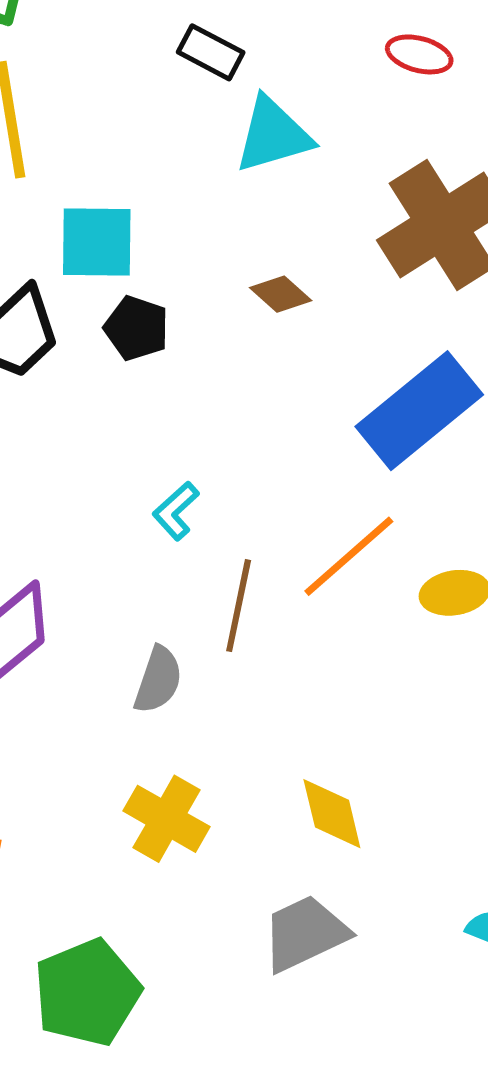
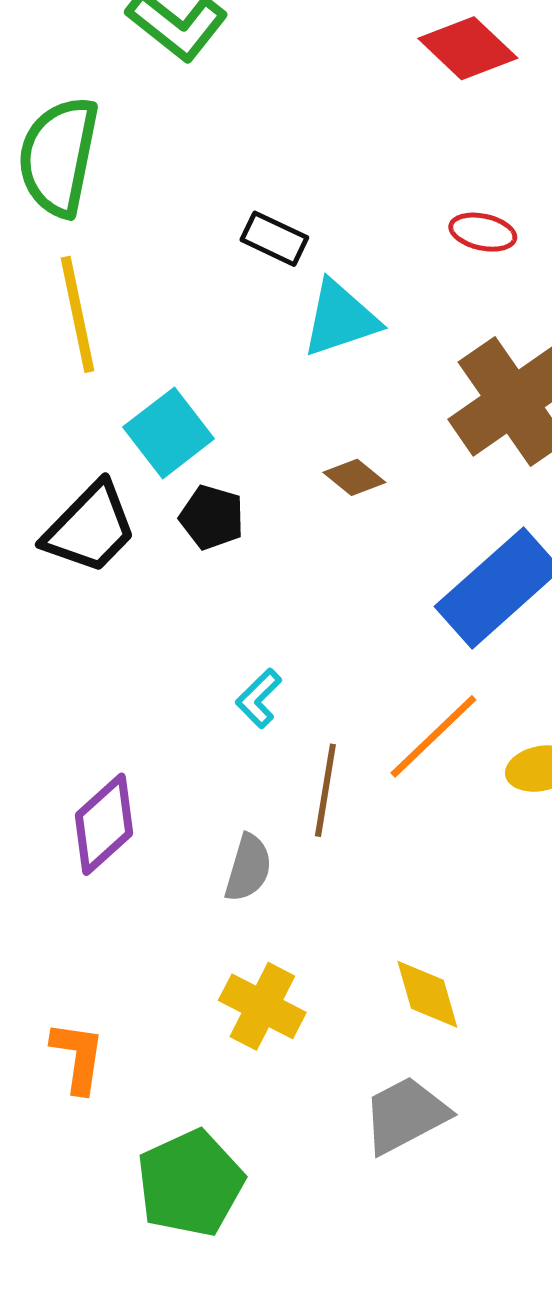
cyan square: (97, 242) -> (169, 433), turned -36

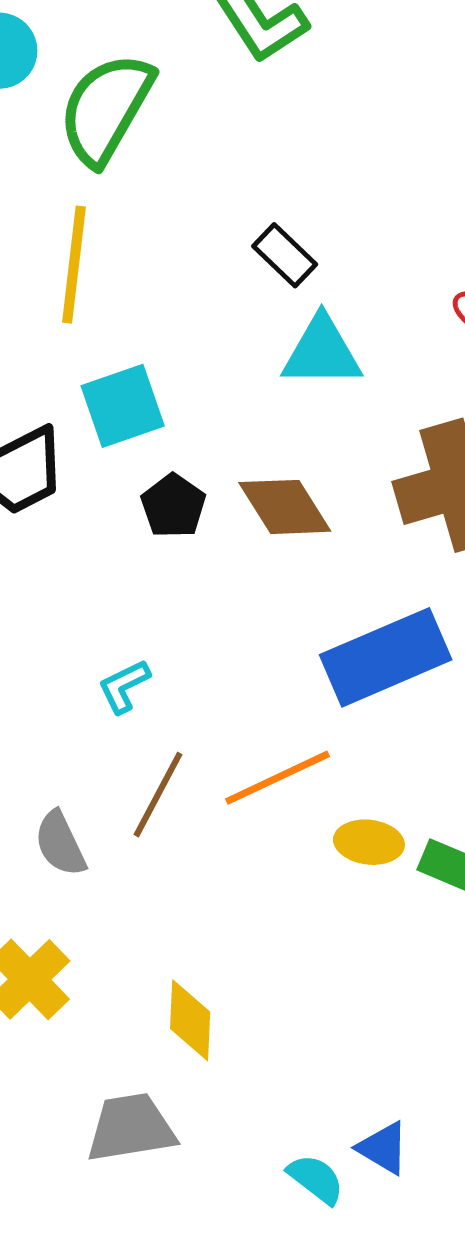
brown diamond: (354, 477) -> (285, 507), size x1.6
black pentagon: (212, 517) -> (173, 506), moved
gray semicircle: (248, 868) -> (60, 844), turned 120

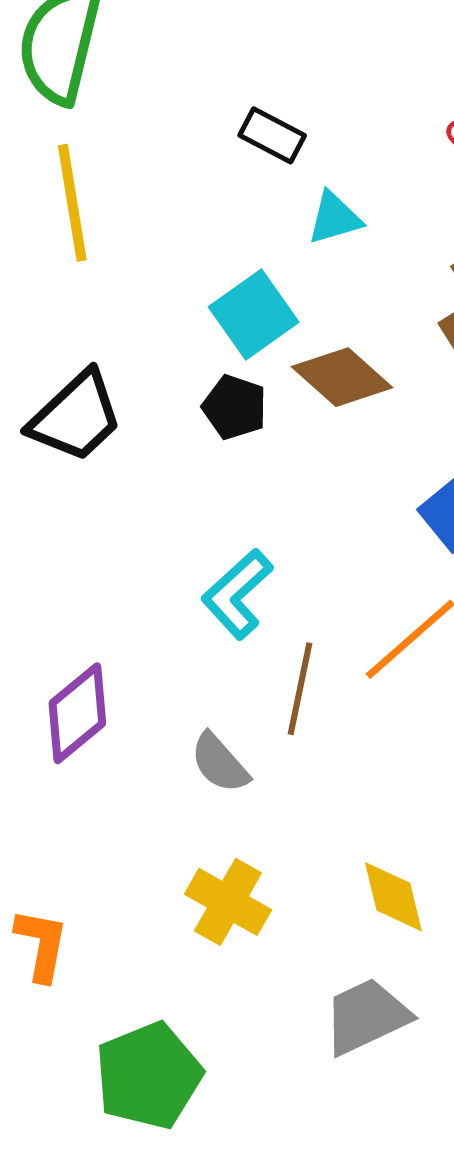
cyan triangle: (322, 352) -> (335, 218), size x0.7
cyan square: (123, 406) -> (254, 315), moved
cyan L-shape: (124, 686) -> (237, 594), size x1.5

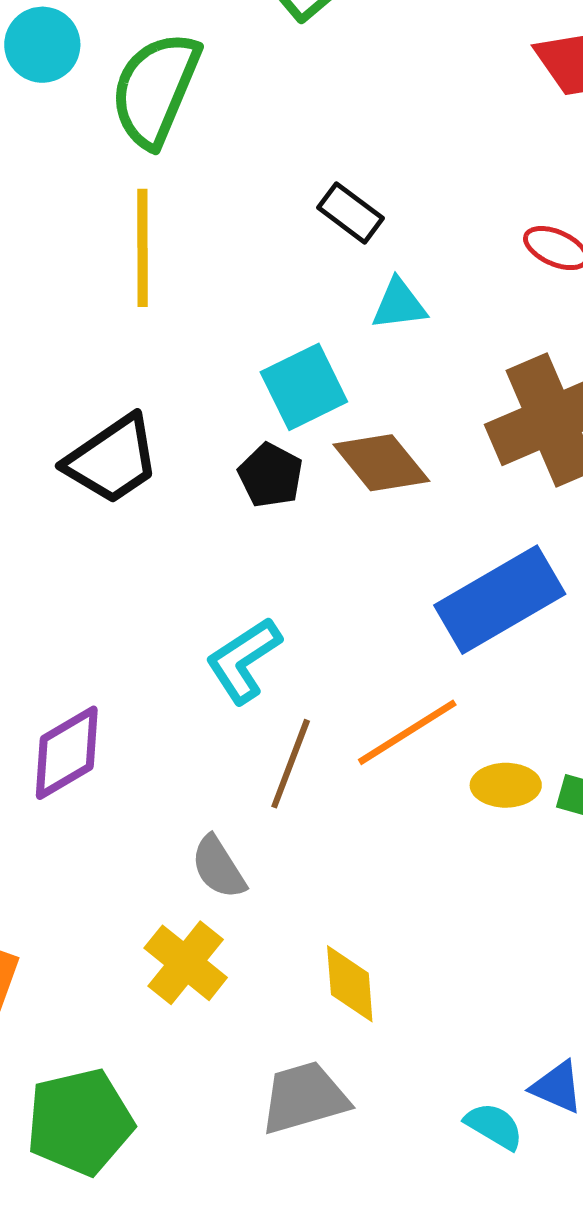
gray semicircle: (220, 763) -> (218, 867), moved

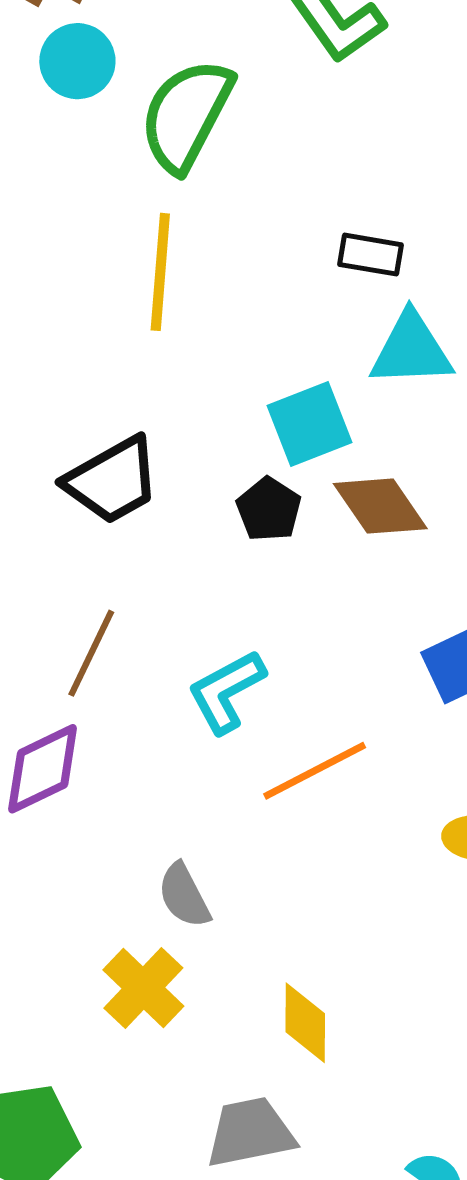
black rectangle: (350, 213) -> (370, 255), turned -32
cyan triangle: (399, 304) -> (411, 350), size x1.5
orange line: (407, 732) -> (315, 771), moved
brown line: (291, 764) -> (91, 653), moved

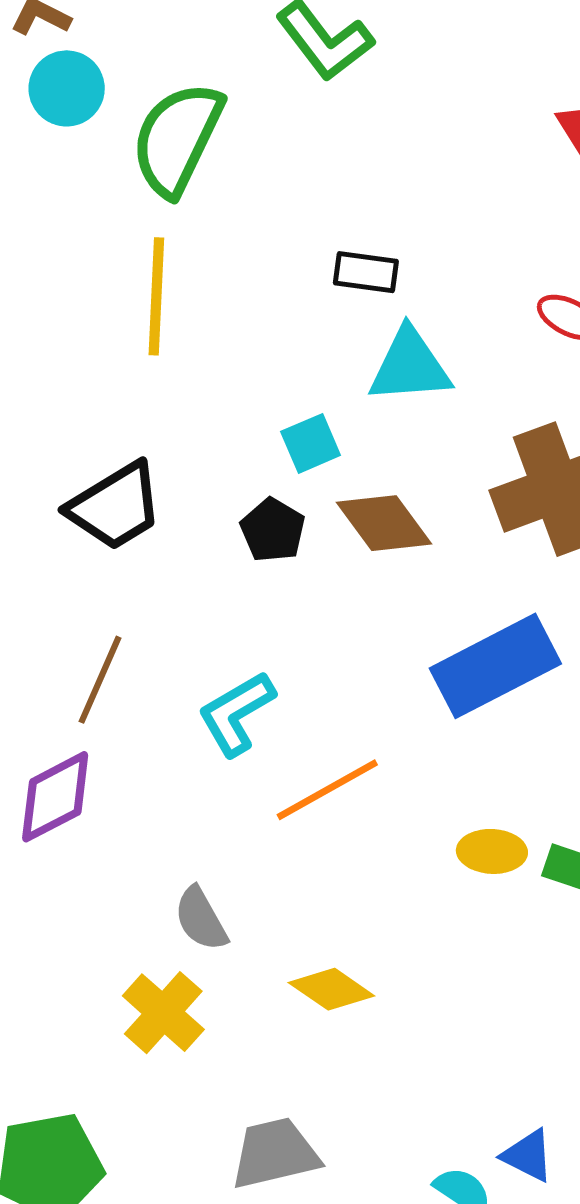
cyan square: (309, 424) -> (311, 443), size x0.7
yellow diamond: (305, 1023) -> (331, 989), moved, turned -54

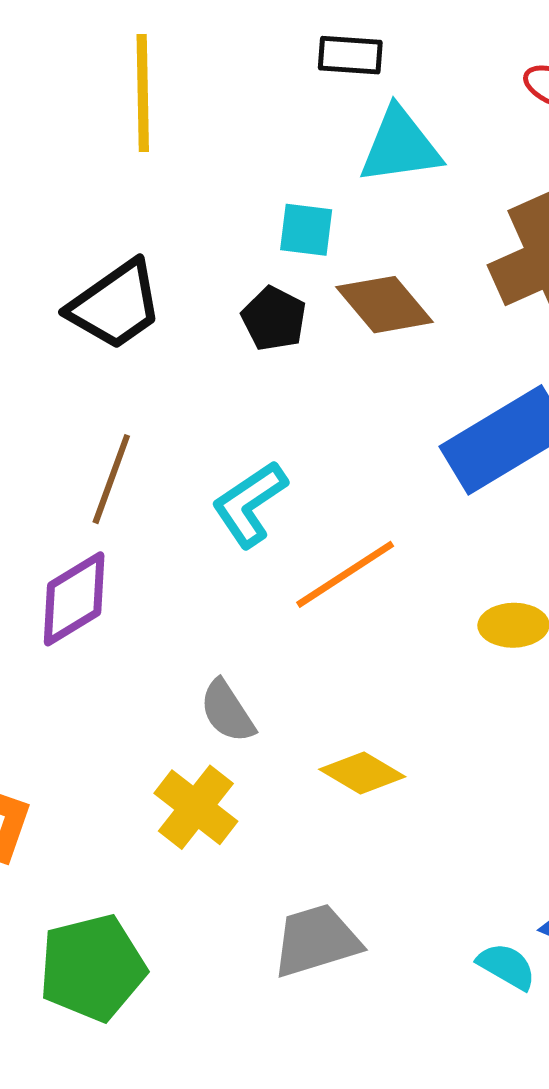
cyan square: (311, 443) -> (306, 230), turned 34

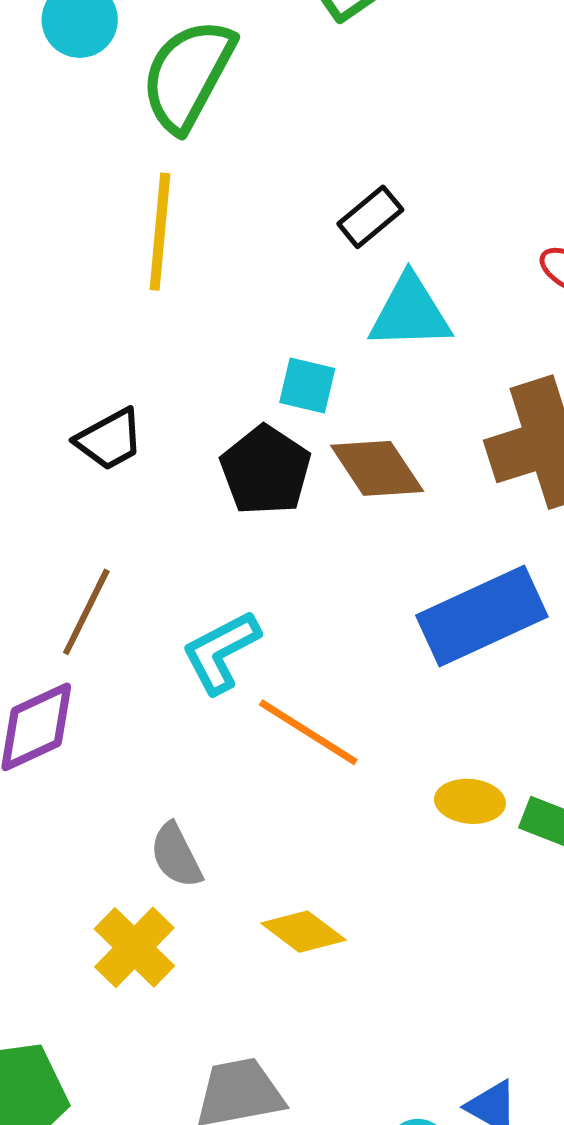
black rectangle: (350, 55) -> (370, 217), turned -50
black trapezoid: (115, 305) -> (109, 439), size x0.7
black pentagon: (274, 319) -> (266, 470), size x1.4
orange line: (345, 574) -> (308, 732), turned 59

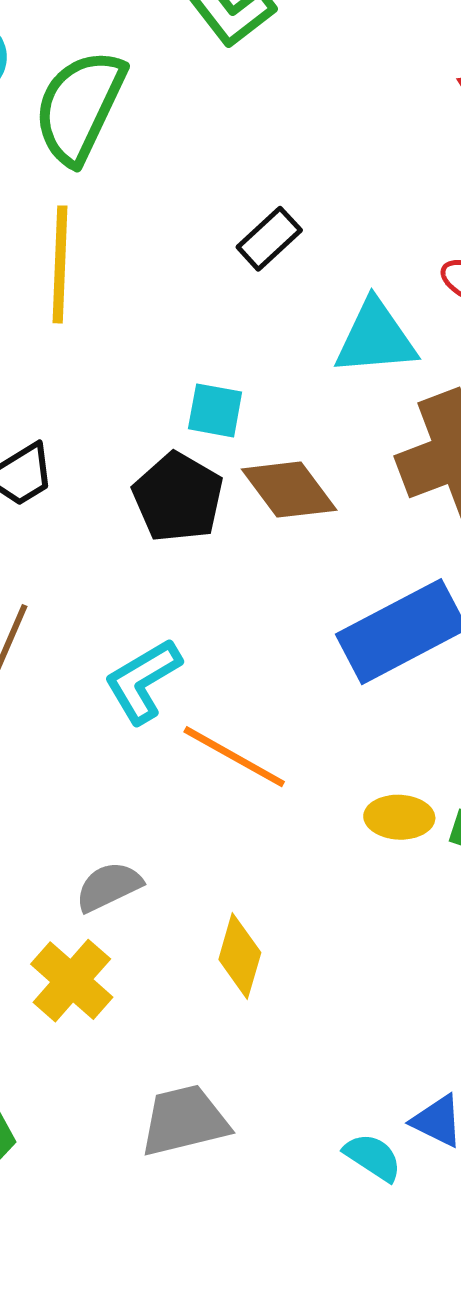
cyan triangle: (410, 313) -> (375, 338), moved
gray semicircle: (176, 855) -> (109, 887), turned 94
yellow diamond: (303, 932) -> (240, 956), turned 72

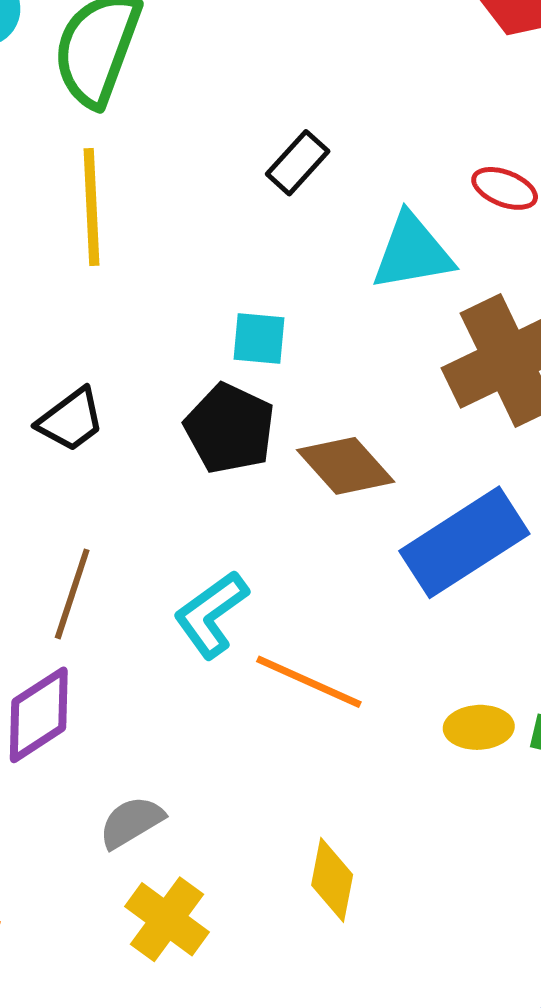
brown diamond: (289, 490) -> (346, 466), moved
gray semicircle: (109, 887) -> (131, 822), moved

